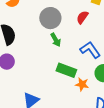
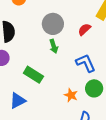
green rectangle: (66, 70) -> (33, 75), moved

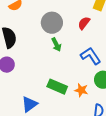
green rectangle: (33, 75) -> (57, 87), moved

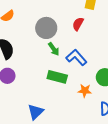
blue L-shape: (91, 56) -> (76, 58), moved
green rectangle: (57, 87) -> (57, 77), moved

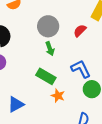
blue L-shape: (76, 58) -> (81, 69), moved
orange star: (85, 91) -> (58, 96), moved

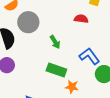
gray circle: (48, 26) -> (28, 22), moved
red semicircle: (80, 31) -> (81, 19), turned 64

